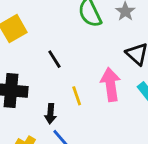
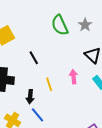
pink arrow: (111, 84) -> (73, 77), size x0.6

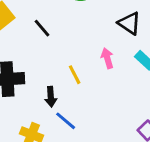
black line: (34, 58) -> (42, 28), moved

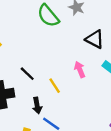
black line: (42, 28) -> (27, 74), moved

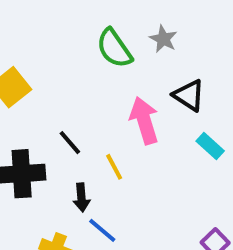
pink arrow: (80, 69) -> (144, 120), moved, size x1.6

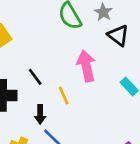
black triangle: (189, 95) -> (118, 35), moved

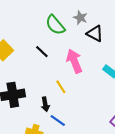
black line: (35, 77) -> (42, 52), moved

